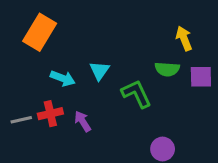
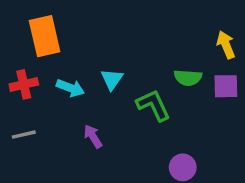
orange rectangle: (40, 32) -> (45, 36), turned -44
yellow arrow: (184, 38) -> (226, 45), moved
red cross: (50, 114) -> (24, 84), moved

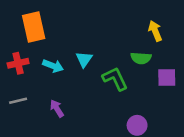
yellow arrow: (226, 45) -> (155, 31), moved
purple square: (226, 86) -> (167, 77), moved
purple arrow: (93, 136) -> (57, 108), moved

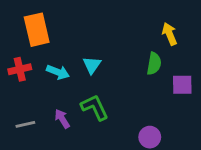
green semicircle: (141, 58) -> (154, 64), turned -84
green L-shape: (115, 79) -> (95, 107), moved
gray line: (18, 101) -> (25, 124), moved

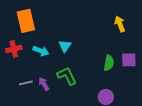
green semicircle: (154, 64) -> (109, 63), moved
gray line: (25, 124) -> (26, 83), moved

